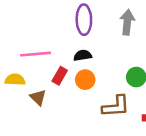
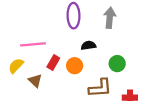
black semicircle: (83, 55) -> (88, 45), moved
yellow semicircle: (15, 80) -> (16, 66), turned -49

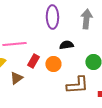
brown triangle: (35, 81) -> (16, 78), turned 40

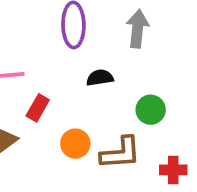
orange circle: (53, 64) -> (75, 144), moved

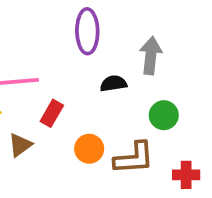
gray arrow: (137, 29) -> (151, 56), moved

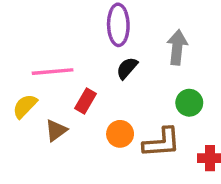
black semicircle: (113, 83) -> (127, 68), moved, turned -40

